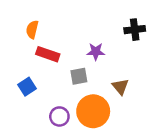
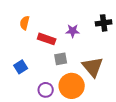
purple star: (96, 52) -> (73, 31), moved
red rectangle: (48, 54) -> (47, 39), moved
brown triangle: (120, 87) -> (93, 67), size x1.6

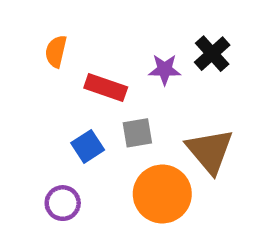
black cross: (104, 23) -> (212, 54), moved, turned -35
blue square: (21, 67) -> (88, 146), moved
purple circle: (46, 90) -> (63, 203), moved

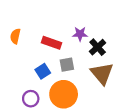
orange semicircle: (56, 51) -> (15, 36), moved
black cross: (212, 54) -> (98, 47), moved
orange circle: (162, 194) -> (64, 94), moved

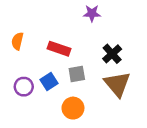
purple star: (80, 34) -> (92, 13), moved
orange circle: (64, 94) -> (73, 108), size x0.7
purple circle: (31, 99) -> (24, 87), moved

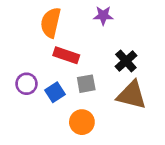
orange semicircle: (17, 41) -> (51, 23), moved, size x1.5
brown triangle: (117, 84) -> (132, 95), turned -36
purple circle: (24, 87) -> (27, 84), moved

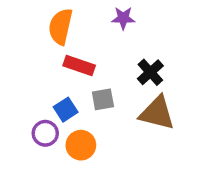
purple circle: (27, 84) -> (45, 133), moved
orange circle: (82, 122) -> (81, 145), moved

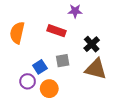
orange semicircle: (61, 27) -> (17, 33), moved
red rectangle: (79, 65) -> (56, 31), moved

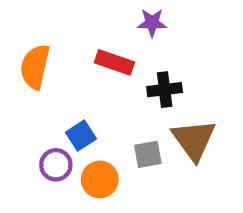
black cross: (92, 44) -> (165, 90), moved, turned 35
gray square: (63, 61) -> (148, 154), moved
brown triangle: (96, 69) -> (194, 140), turned 40

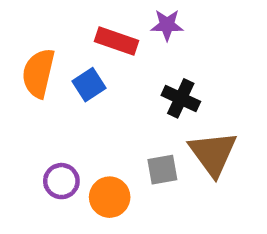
red rectangle: (114, 62) -> (117, 41), moved
black cross: (165, 90) -> (181, 98), turned 32
blue square: (81, 136) -> (89, 85), moved

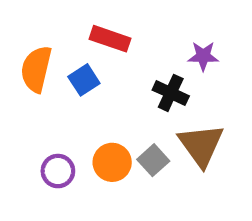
purple star: (167, 25) -> (203, 56), moved
gray square: (162, 170) -> (153, 160), turned -32
orange circle: (110, 197) -> (112, 162), moved

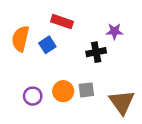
black cross: (171, 93) -> (96, 52), turned -36
brown triangle: (201, 145) -> (122, 102), moved
gray square: (153, 160) -> (86, 90), turned 35

